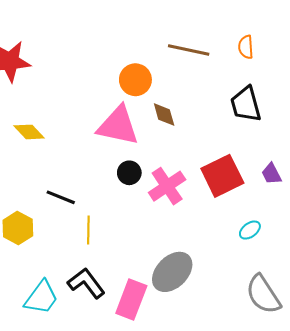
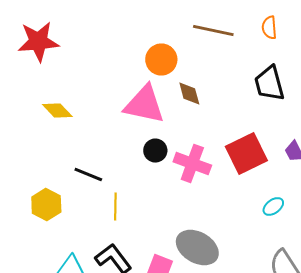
pink cross: (167, 186) -> (192, 164), turned -36
gray ellipse: (172, 272) -> (197, 248), turned 75

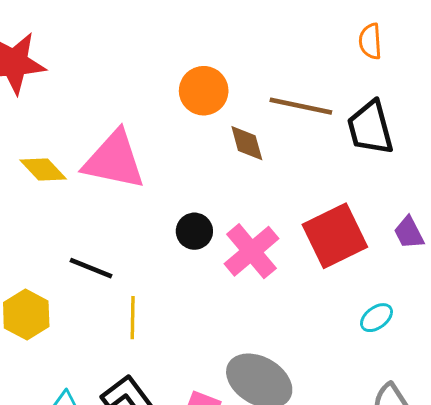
brown line: (213, 30) -> (301, 106), moved
pink triangle: (144, 104) -> (114, 160), moved
pink cross: (192, 164) -> (251, 251), turned 30

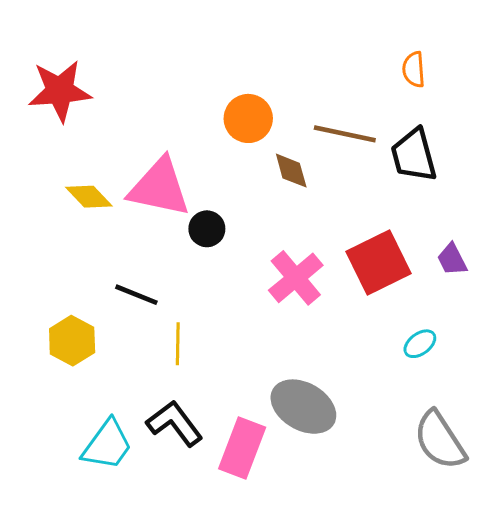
black circle: (194, 231) -> (207, 229), moved

